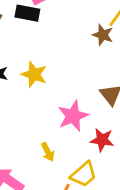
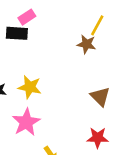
pink star: (73, 116) -> (26, 122), moved

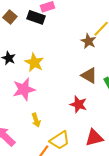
brown triangle: (100, 97) -> (89, 76), moved, turned -30
red star: (98, 138) -> (78, 104), moved

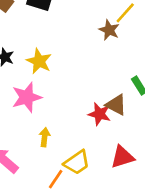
brown triangle: (89, 76) -> (116, 105), moved
yellow arrow: (36, 120) -> (45, 137), turned -152

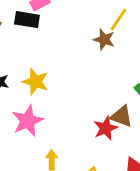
red star: (99, 114) -> (106, 128), turned -30

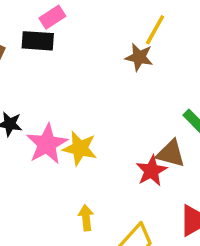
yellow star: (35, 82) -> (80, 148), moved
pink star: (28, 121) -> (47, 144), moved

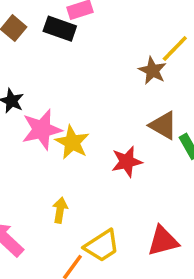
brown triangle: (171, 154) -> (163, 125), moved
red star: (151, 171) -> (127, 162), moved

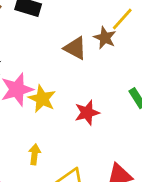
brown triangle: (163, 125) -> (75, 48), moved

